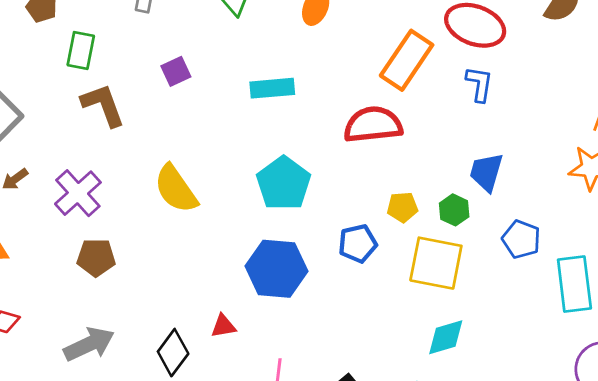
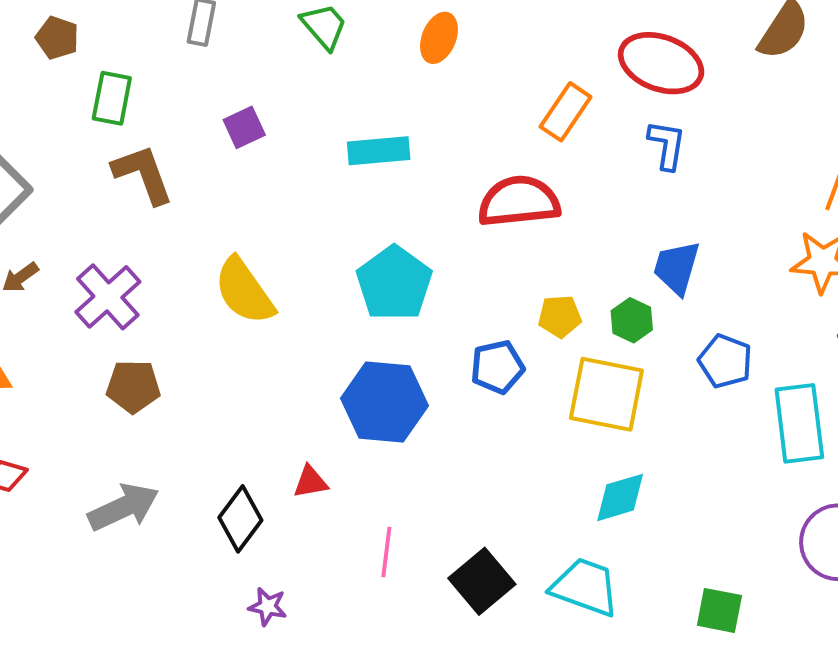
orange rectangle: (407, 60) -> (566, 112), size x0.7

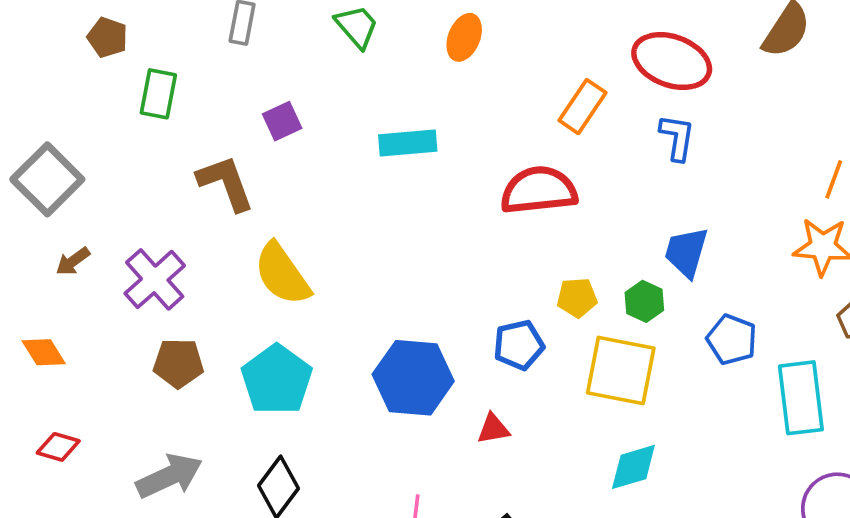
brown L-shape: (143, 174) -> (226, 183), moved
cyan pentagon: (394, 283) -> (277, 380), moved
red triangle: (310, 482) -> (493, 429), moved

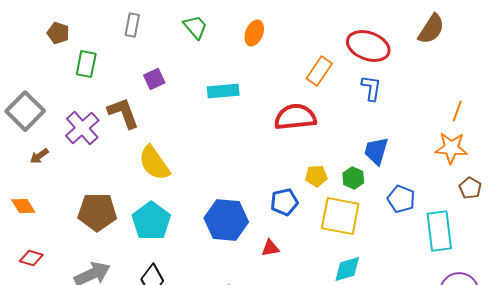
purple cross: (155, 279) -> (82, 128), moved
brown pentagon: (178, 363) -> (97, 212), size x1.4

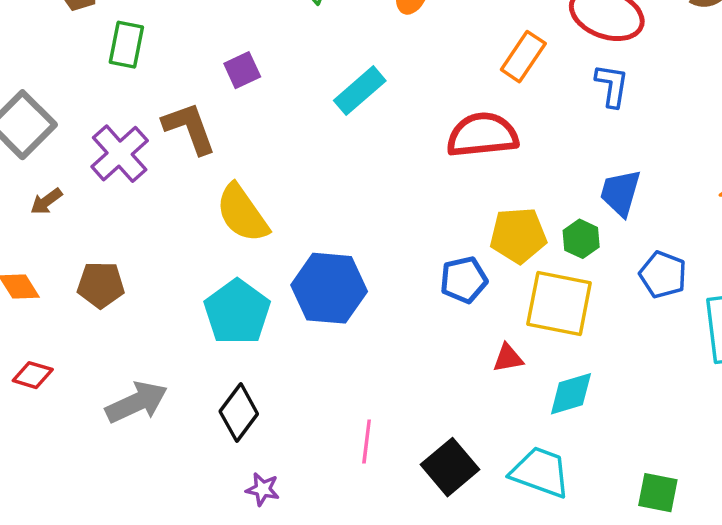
cyan rectangle: (223, 91) -> (360, 91), turned -36
yellow pentagon: (316, 176) -> (518, 235), size x1.5
brown pentagon: (97, 212) -> (101, 285), moved, size x0.7
blue hexagon: (226, 220) -> (329, 288), moved
red triangle: (270, 248) -> (508, 358), moved

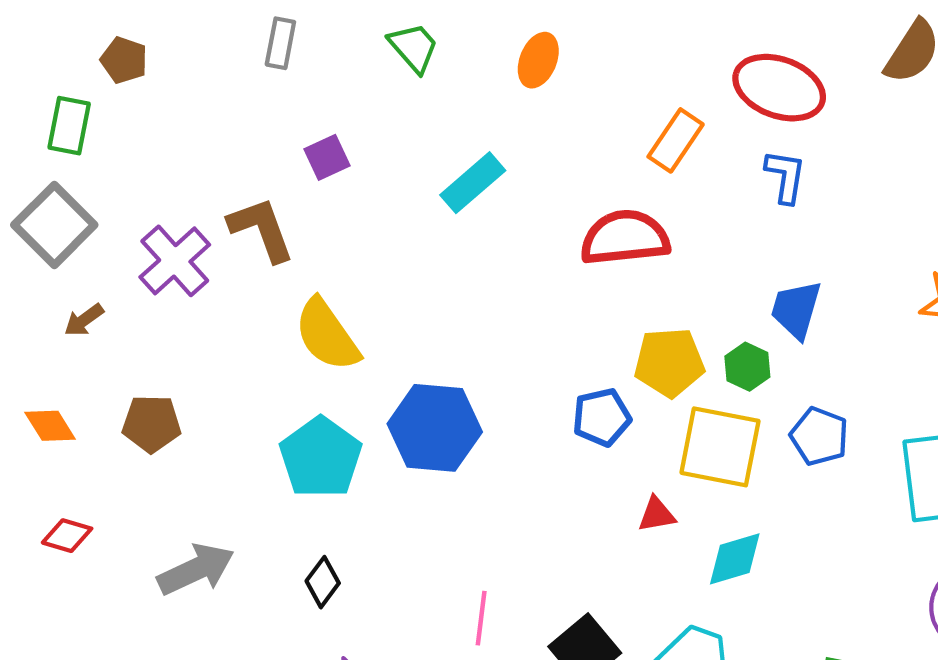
green rectangle: (126, 45) -> (69, 126), moved
blue pentagon: (663, 275) -> (819, 436), moved
black diamond: (239, 413) -> (323, 582), size x0.7

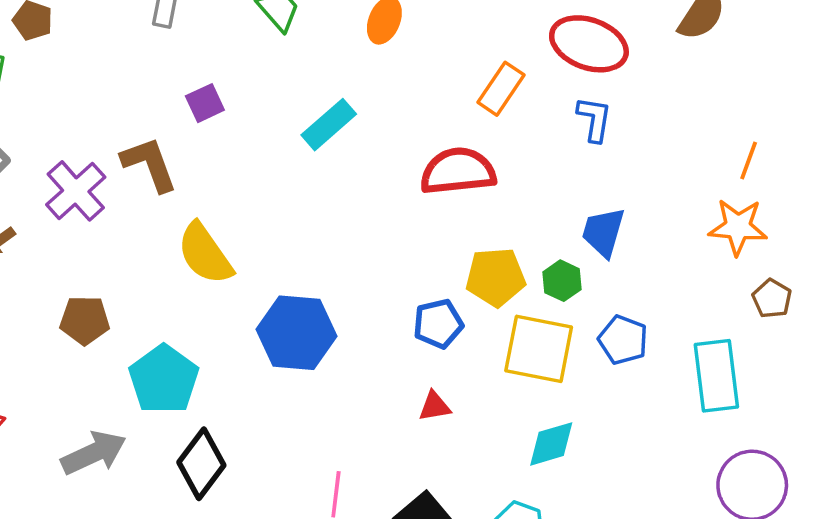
brown pentagon: (152, 424) -> (85, 320), moved
cyan pentagon: (321, 457) -> (164, 379), moved
red triangle: (657, 514) -> (435, 406), moved
black diamond: (323, 582) -> (201, 464), size x1.6

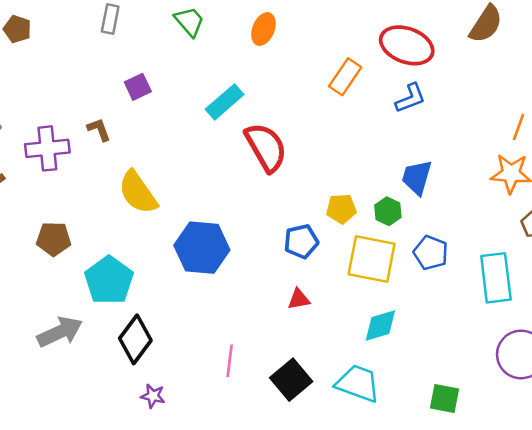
blue L-shape: (594, 119) -> (410, 98), turned 60
brown L-shape: (149, 164) -> (99, 130), size x0.6
red semicircle: (458, 171) -> (266, 147), moved, turned 66
purple cross: (76, 191) -> (47, 148), turned 36
yellow pentagon: (496, 277) -> (341, 209), size x0.7

